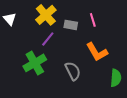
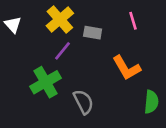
pink line: (93, 20) -> (133, 21), moved
gray semicircle: (73, 71) -> (83, 102), moved

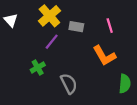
pink line: (133, 21) -> (110, 26), moved
green cross: (46, 82) -> (38, 67), size x0.6

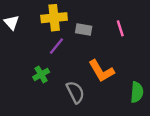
yellow cross: (49, 16) -> (54, 18), turned 35
orange L-shape: (104, 56) -> (101, 71), moved

